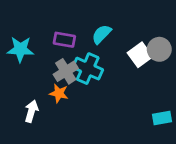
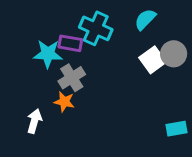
cyan semicircle: (102, 34) -> (145, 19), moved
cyan star: (20, 49) -> (48, 54), moved
cyan cross: (88, 69) -> (96, 28), moved

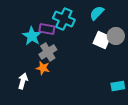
cyan star: (48, 54) -> (32, 36), turned 30
white square: (153, 60) -> (102, 40), turned -30

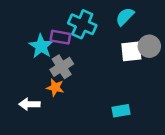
white square: (102, 40) -> (131, 51), turned -30
white arrow: (23, 81) -> (29, 104), turned -105
cyan rectangle: (118, 86) -> (121, 111), moved

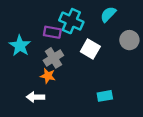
cyan star: (41, 46) -> (20, 46), moved
white square: (131, 51) -> (90, 49), moved, turned 36
white arrow: (29, 104) -> (36, 97), moved

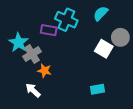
white square: (90, 49) -> (104, 49), moved
gray cross: (53, 58) -> (32, 54), moved
white arrow: (36, 97) -> (33, 90), turned 42

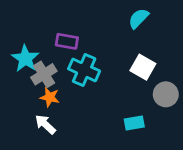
cyan cross: (66, 20) -> (84, 70), moved
gray circle: (120, 37) -> (166, 94), moved
orange star: (44, 71) -> (50, 97), moved

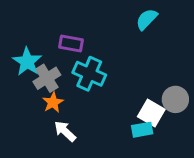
white square: (143, 67) -> (151, 113), moved
orange star: (50, 97) -> (53, 102), turned 30
white arrow: (45, 124) -> (65, 131), moved

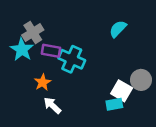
cyan semicircle: (147, 19) -> (118, 29), moved
purple rectangle: (71, 43) -> (51, 51), moved
gray cross: (47, 78) -> (33, 33), moved

